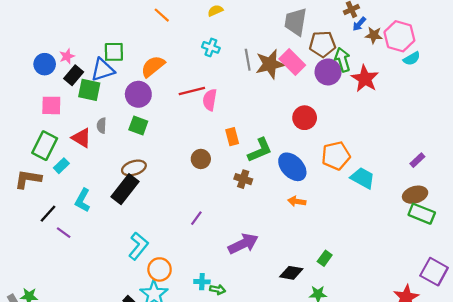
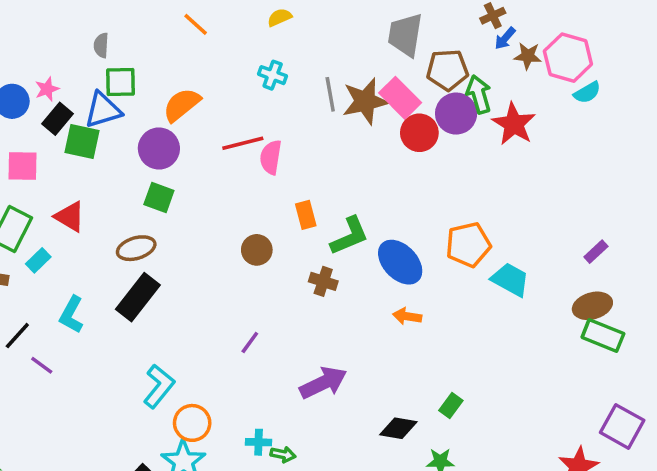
red circle: (305, 118) -> (419, 133), moved
gray semicircle: (102, 126) -> (101, 45), moved
brown ellipse: (134, 168) -> (136, 248), moved

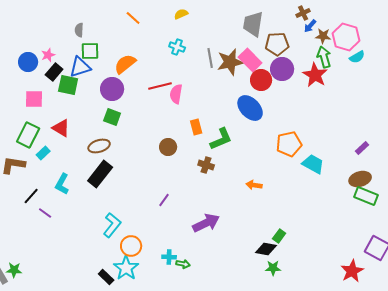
green arrow: (479, 94) -> (324, 57), moved
blue ellipse: (400, 262) -> (250, 108), moved
black diamond: (398, 428) -> (266, 249), moved

